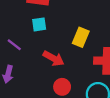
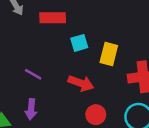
cyan square: (39, 24) -> (79, 43), moved

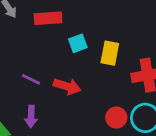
red arrow: (81, 83) -> (67, 86), moved
red circle: (96, 115) -> (116, 118), moved

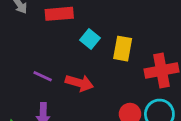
cyan square: (78, 43) -> (90, 39), turned -30

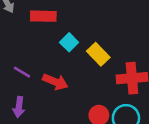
yellow rectangle: (123, 49) -> (98, 54), turned -60

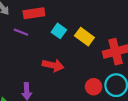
purple line: (22, 72) -> (21, 32), moved

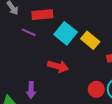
cyan square: (59, 31) -> (66, 33), size x1.5

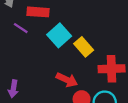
red arrow: (58, 66) -> (67, 80), moved

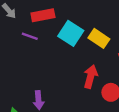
red arrow: (67, 80) -> (91, 77), turned -85

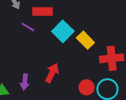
red arrow: (91, 77) -> (52, 73), moved

